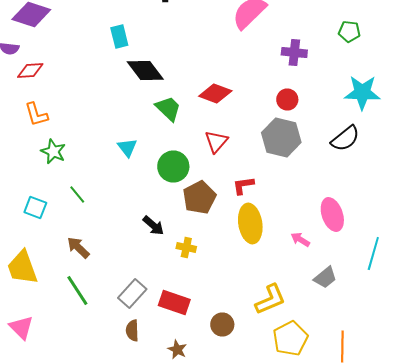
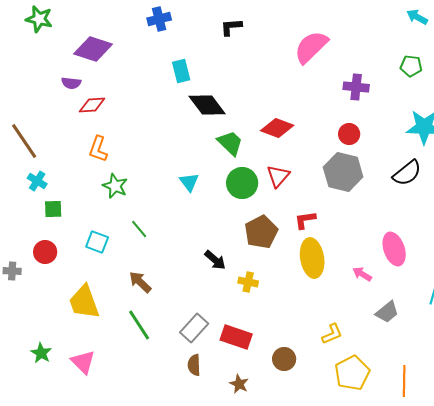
orange L-shape: (36, 114) -> (98, 149), turned 36
green circle: (173, 166) -> (242, 183), moved
yellow L-shape: (270, 300) -> (332, 334), size x0.7

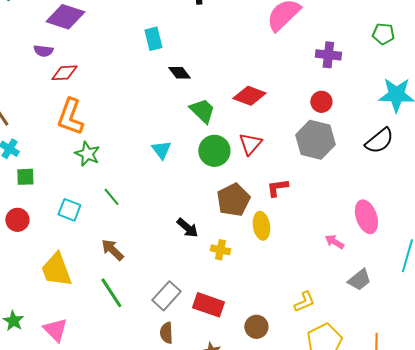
black diamond: (207, 105) -> (179, 73), size x0.6
orange L-shape: (98, 149) -> (70, 117), size x1.4
yellow ellipse: (312, 258) -> (261, 226), moved, size x0.7

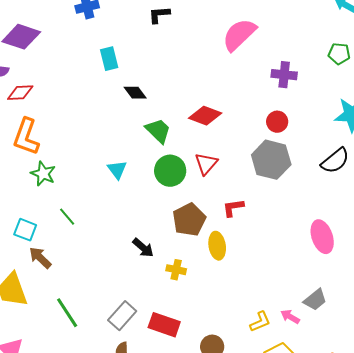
pink arrow: (334, 242) -> (290, 317), moved
brown arrow: (112, 250) -> (40, 258), moved

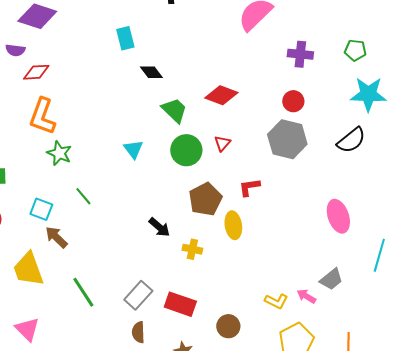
green pentagon: (339, 54) -> (355, 50), moved
red triangle: (206, 164) -> (222, 143), size x0.7
yellow L-shape: (260, 322) -> (276, 301), turned 50

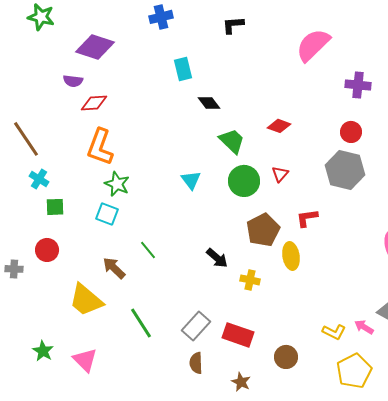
red diamond: (221, 95) -> (279, 126), size x0.7
green line: (83, 196) -> (148, 250), moved
cyan square: (41, 209) -> (107, 214), moved
yellow trapezoid: (28, 269) -> (86, 300), turned -30

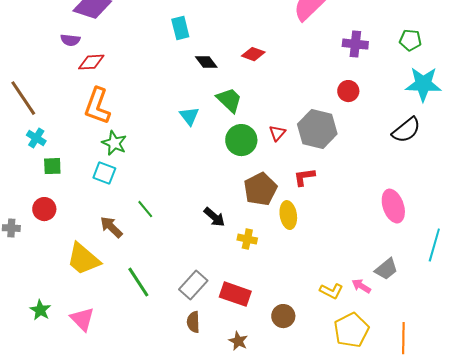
red diamond: (279, 126) -> (253, 54), moved
gray hexagon: (345, 170) -> (317, 129), moved
cyan triangle: (191, 180) -> (189, 116), moved

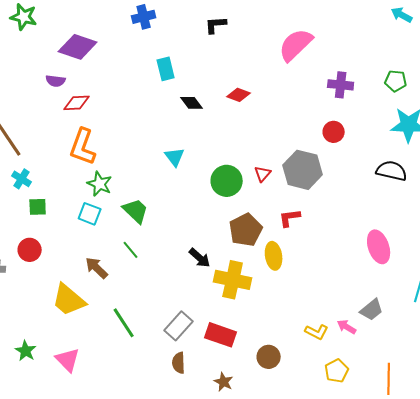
green trapezoid: (229, 100) -> (136, 211), moved
black semicircle: (406, 130) -> (392, 171), turned -128
yellow cross: (247, 239) -> (233, 280), size x1.8
yellow pentagon: (351, 330) -> (337, 371), size x0.7

